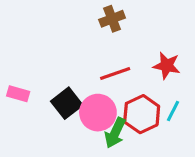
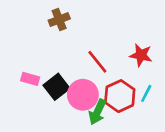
brown cross: (112, 19) -> (59, 20), moved
red line: (115, 73) -> (97, 62), turned 70
pink rectangle: (18, 94) -> (30, 79), moved

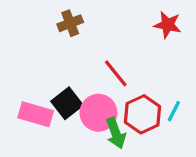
red star: (141, 55) -> (168, 25), moved
pink rectangle: (30, 79) -> (36, 114), moved, size x1.5
green arrow: (97, 112) -> (116, 133), turned -45

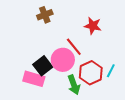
red star: (168, 25) -> (93, 26), moved
pink circle: (98, 113) -> (63, 60), moved
pink rectangle: (36, 114) -> (34, 79), moved

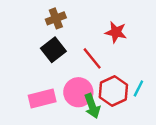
pink circle: (63, 60) -> (78, 92), moved
black square: (43, 66) -> (53, 50), moved
pink rectangle: (34, 79) -> (42, 99), turned -30

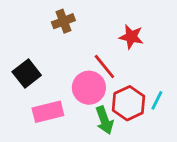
black square: (53, 50) -> (27, 74), moved
pink circle: (78, 92) -> (89, 88), moved

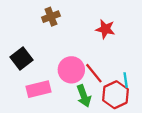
red line: (104, 66) -> (94, 73), moved
cyan line: (157, 100) -> (126, 80), turned -35
red hexagon: (129, 103) -> (115, 95), moved

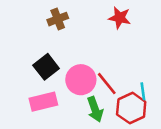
red star: (105, 29) -> (120, 18), moved
black square: (22, 59) -> (46, 67), moved

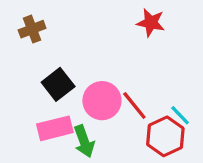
brown cross: (58, 19) -> (32, 29), moved
cyan line: (143, 91) -> (180, 115), turned -36
green arrow: (95, 109) -> (84, 141), moved

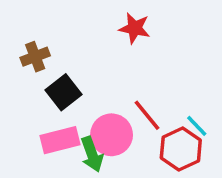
red star: (151, 23) -> (135, 28), moved
brown cross: (32, 29) -> (35, 57), moved
pink circle: (102, 101) -> (112, 135), moved

